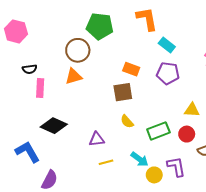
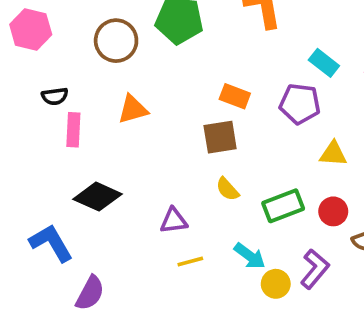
cyan rectangle: (167, 45) -> (324, 63), moved
brown circle: (78, 50) -> (116, 41), moved
yellow triangle: (192, 110) -> (333, 154), moved
purple L-shape: (176, 167) -> (315, 269), turned 50

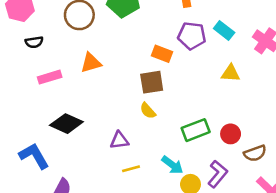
black semicircle: (55, 96) -> (34, 42), moved
purple pentagon: (300, 104) -> (192, 36), moved
pink rectangle: (73, 130) -> (50, 77), turned 70
yellow triangle: (333, 154) -> (231, 73), moved
yellow semicircle: (227, 189) -> (148, 111), moved

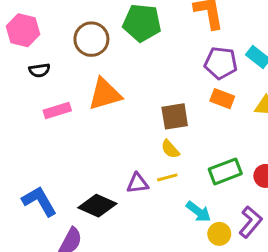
orange rectangle: (162, 54) -> (222, 99), moved
orange triangle: (91, 63) -> (105, 94), size x1.4
black diamond: (66, 124) -> (97, 206), moved
yellow line: (131, 169) -> (167, 177), moved

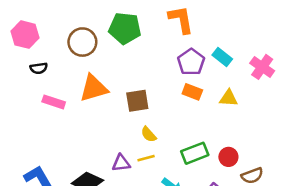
purple pentagon: (221, 63) -> (191, 62), turned 30
pink rectangle: (57, 110) -> (54, 102), turned 35
brown square: (175, 116) -> (137, 101), moved

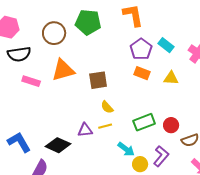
black semicircle: (39, 68) -> (19, 54), size x1.6

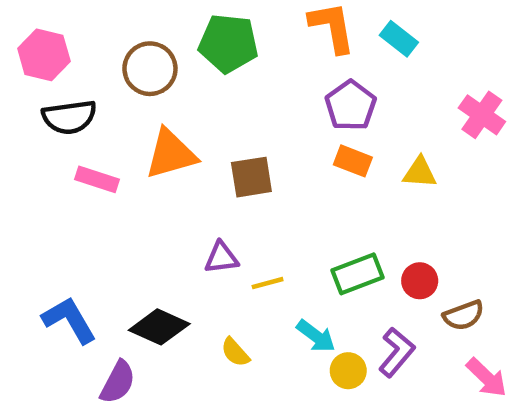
cyan rectangle: (166, 45) -> (399, 39), moved
yellow semicircle: (107, 107) -> (235, 352), moved
purple triangle: (85, 130) -> (221, 258), moved

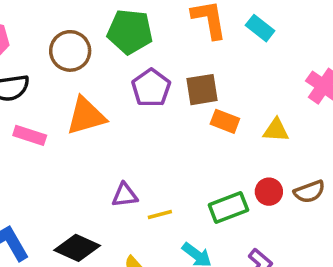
purple pentagon: (351, 106) -> (151, 88), moved
brown square: (251, 177) -> (202, 90), moved
red circle: (420, 281) -> (269, 192), moved
brown semicircle: (463, 315) -> (309, 192), moved

